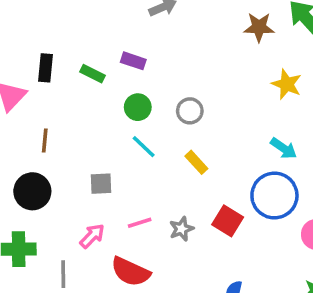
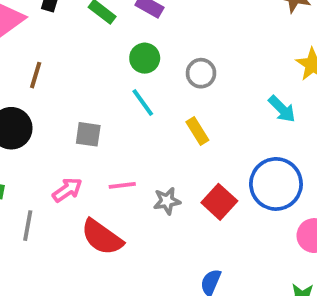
cyan arrow: (284, 148) -> (282, 109), moved

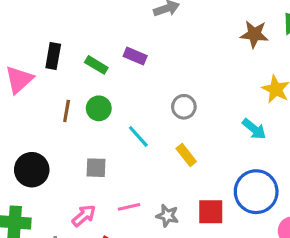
green circle: (145, 58) -> (99, 108), moved
brown line: (36, 75) -> (67, 111), moved
gray star: (167, 201) -> (167, 216), turned 30
red square: (219, 202) -> (211, 212), turned -36

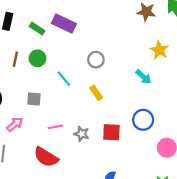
purple rectangle: (135, 56) -> (64, 23), size x1.5
blue circle: (256, 192) -> (143, 120), size x0.7
pink arrow: (84, 216) -> (15, 124), moved

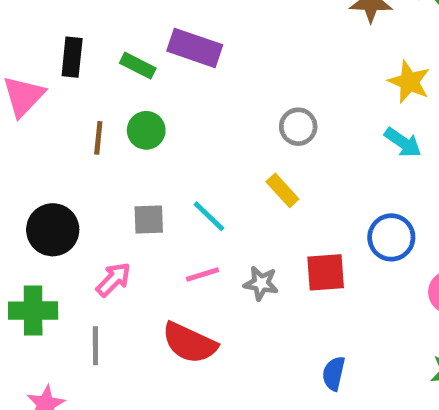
gray circle: (96, 60) -> (298, 127), moved
cyan arrow: (143, 77) -> (403, 143), moved
cyan line: (64, 79) -> (209, 216), moved

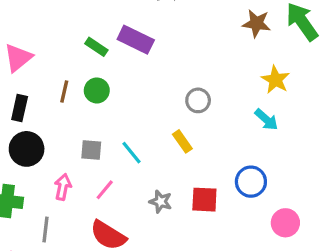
black rectangle: (72, 57) -> (20, 108), moved
pink line: (203, 275) -> (105, 190), moved, turned -40
pink arrow: (113, 279) -> (63, 187), turned -40

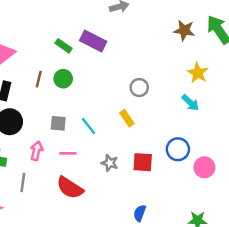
pink line: (105, 190) -> (68, 153), turned 49
pink circle: (285, 223) -> (204, 167), moved

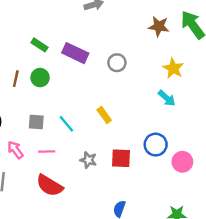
purple rectangle: (93, 41) -> (75, 53), moved
gray circle: (139, 88) -> (117, 63), moved
pink arrow: (36, 151) -> (15, 150), turned -48

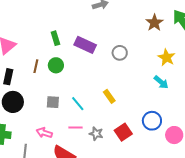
brown star: (159, 27) -> (154, 23), turned 30
green rectangle: (40, 45) -> (55, 38), turned 40
pink arrow: (15, 150) -> (44, 133), moved, turned -35
pink line: (47, 152) -> (75, 127), moved
red square: (121, 158) -> (123, 132), turned -36

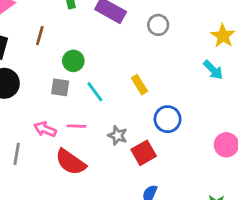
green circle: (56, 65) -> (73, 61), moved
blue circle: (152, 121) -> (168, 119), moved
pink line: (75, 127) -> (76, 126), moved
red square: (123, 132) -> (144, 153), moved

